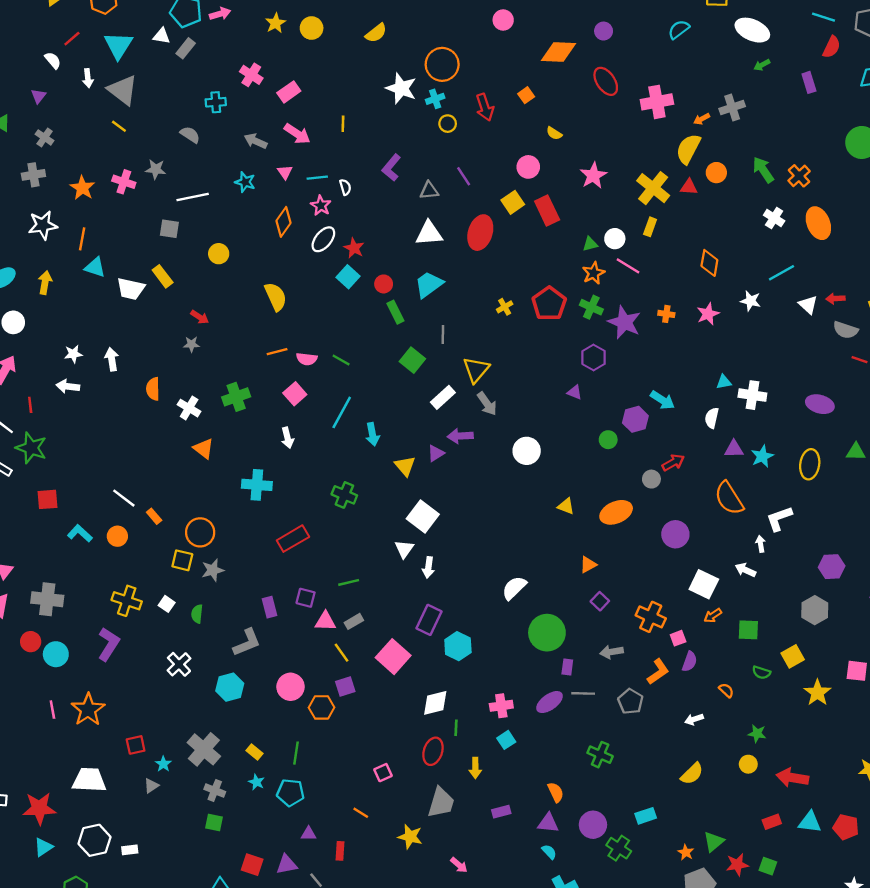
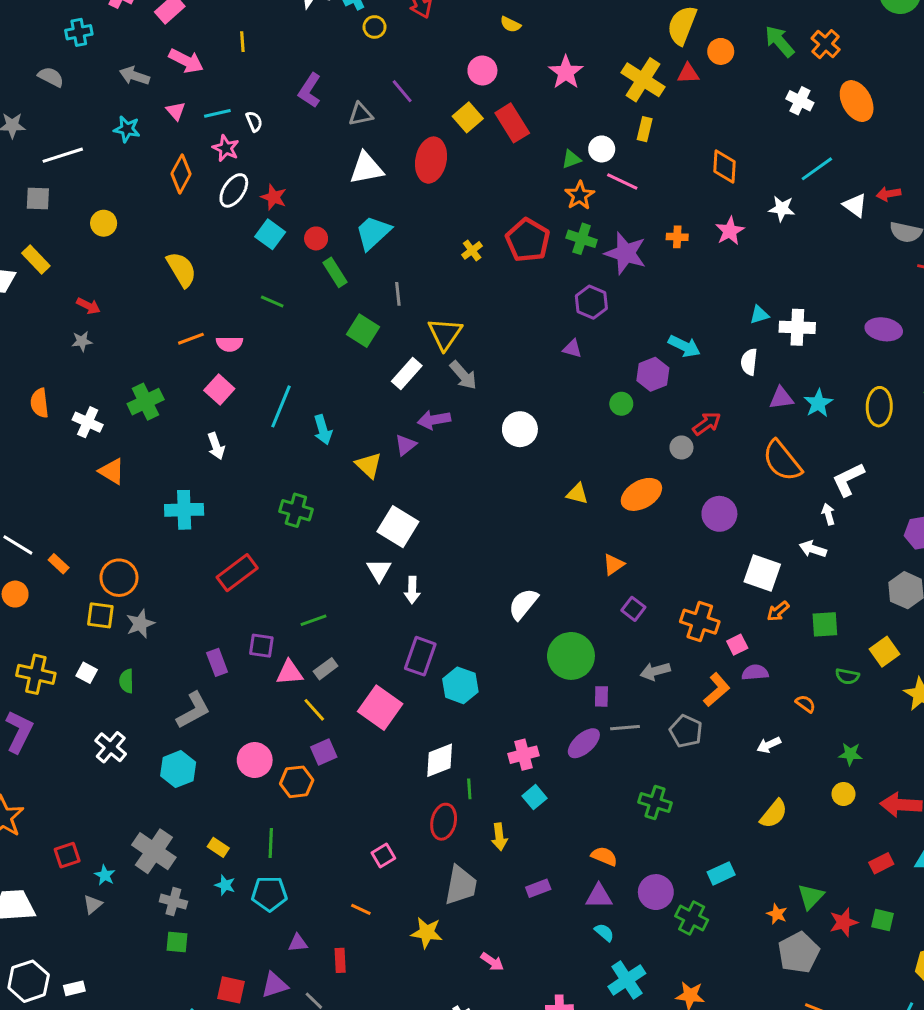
green line: (341, 360) -> (272, 302), moved
purple semicircle: (690, 662) -> (755, 673), turned -108
orange semicircle: (556, 792) -> (604, 856), turned -36

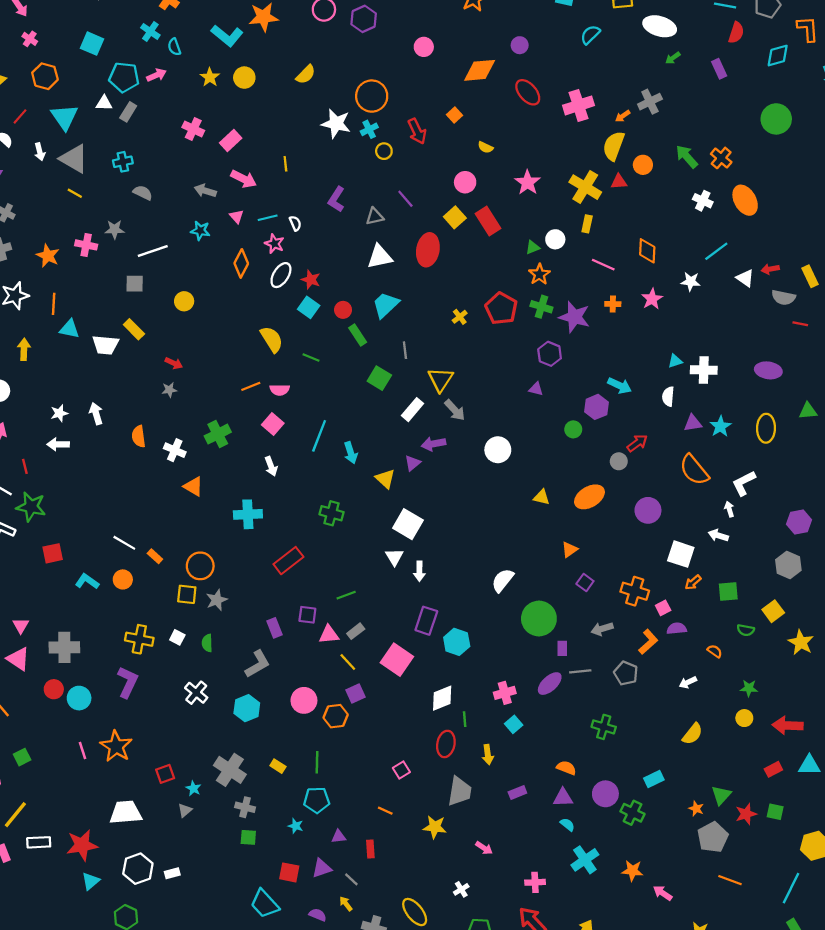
cyan cross: (79, 32) -> (123, 162), moved
pink line: (622, 181) -> (603, 265), moved
yellow semicircle: (182, 269) -> (272, 339), moved
cyan star: (225, 885) -> (296, 826), moved

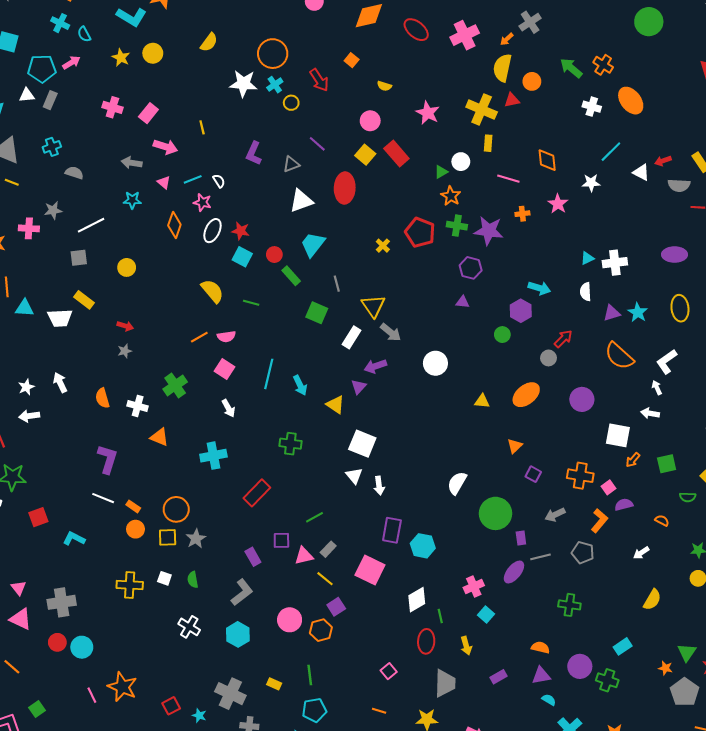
orange circle: (123, 579) -> (135, 529), moved
purple L-shape: (128, 682) -> (108, 459), moved

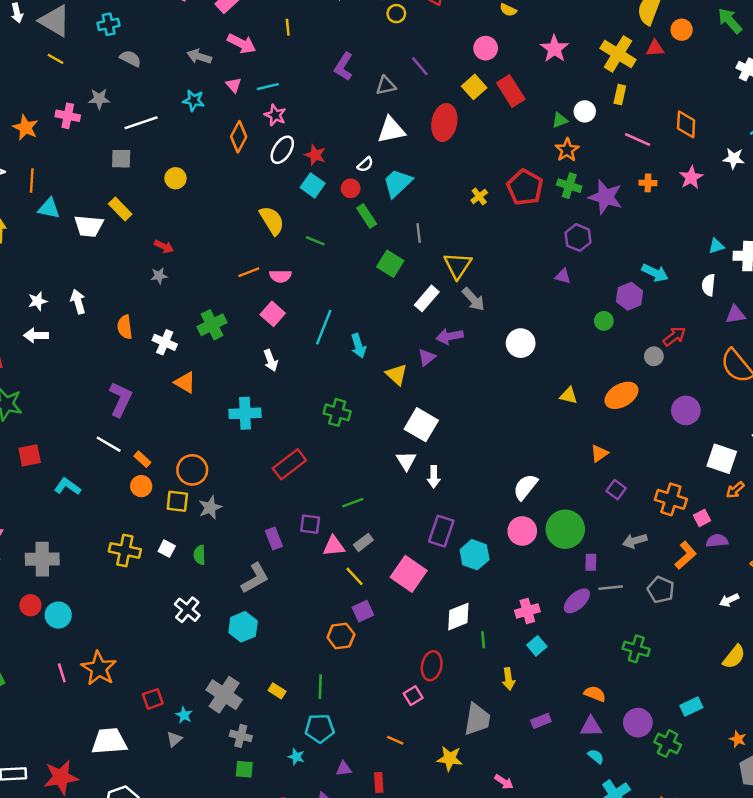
white semicircle: (219, 181) -> (365, 164), moved, turned 72
pink circle: (290, 620) -> (522, 531), moved
red ellipse: (426, 641) -> (432, 666), moved

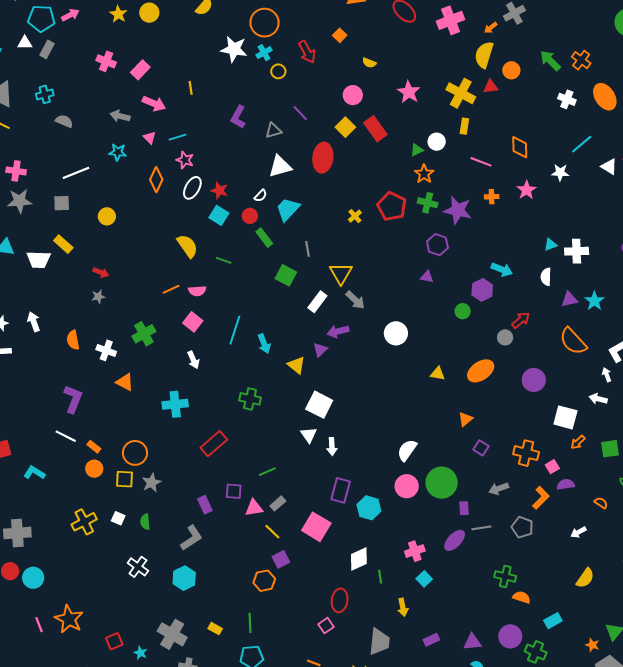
gray star: (99, 99) -> (20, 201), moved, size x1.4
yellow cross: (125, 550) -> (84, 522), turned -35
orange semicircle: (595, 694) -> (522, 597), moved

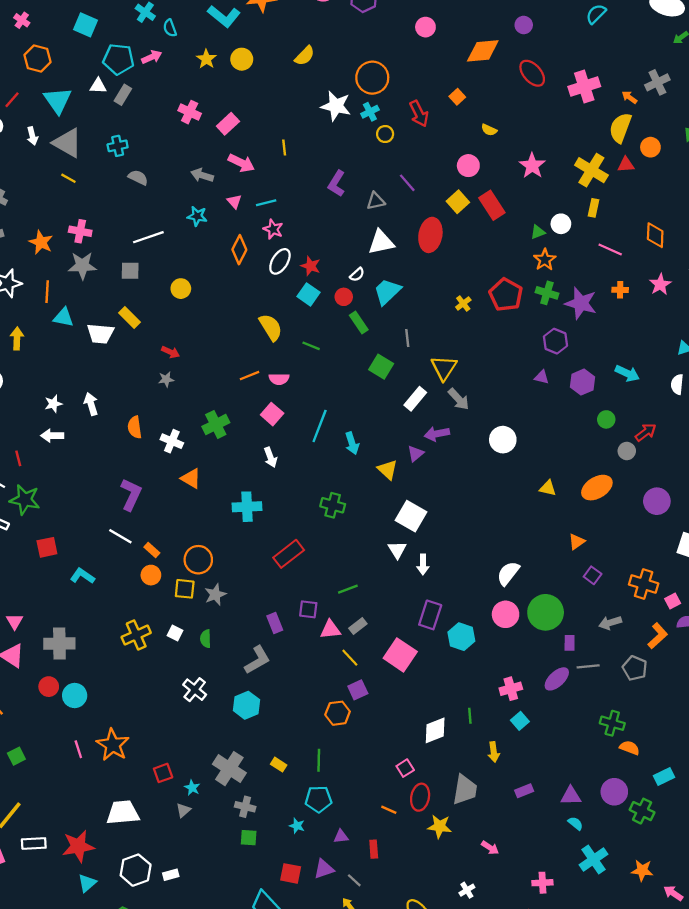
orange arrow: (491, 28) -> (629, 97), turned 72
purple hexagon: (482, 290) -> (583, 382), moved
green circle: (463, 311) -> (606, 419), moved
white diamond: (359, 559) -> (435, 730), moved
red ellipse: (340, 600) -> (420, 797), moved

